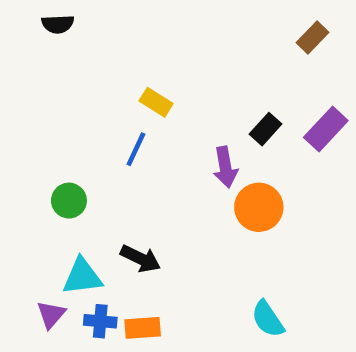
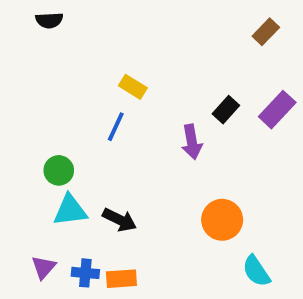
orange circle: (259, 207) -> (222, 220), moved
cyan triangle: (82, 277) -> (70, 210), moved
cyan semicircle: (268, 319) -> (256, 271), moved

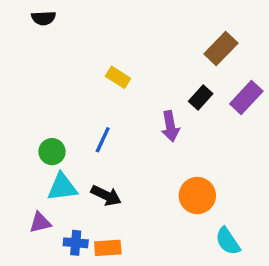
brown rectangle: (266, 32) -> (221, 49), moved, size x1.4
blue line: (116, 127) -> (103, 140), moved
purple triangle: (44, 267) -> (40, 223), moved, turned 35

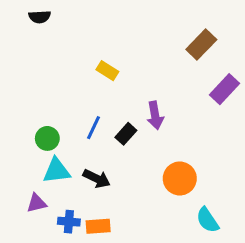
black rectangle: (201, 98) -> (126, 134), moved

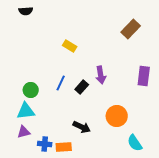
purple rectangle: (224, 89) -> (144, 76), moved, turned -36
cyan triangle: (57, 171) -> (26, 111), moved
black arrow: (97, 178) -> (82, 127), moved

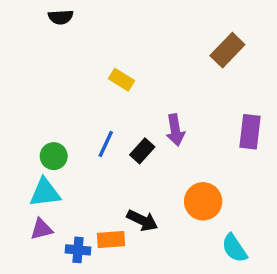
black semicircle: (26, 11) -> (61, 17), moved
orange rectangle: (64, 147) -> (111, 240), moved

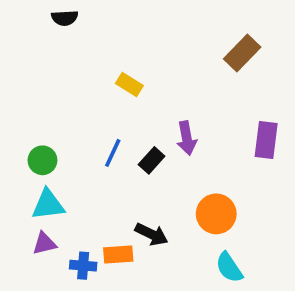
green circle: (54, 156) -> (42, 160), moved
cyan semicircle: (234, 248) -> (229, 267), moved

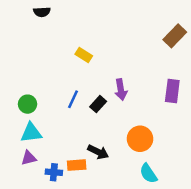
brown rectangle: (242, 53) -> (175, 36), moved

